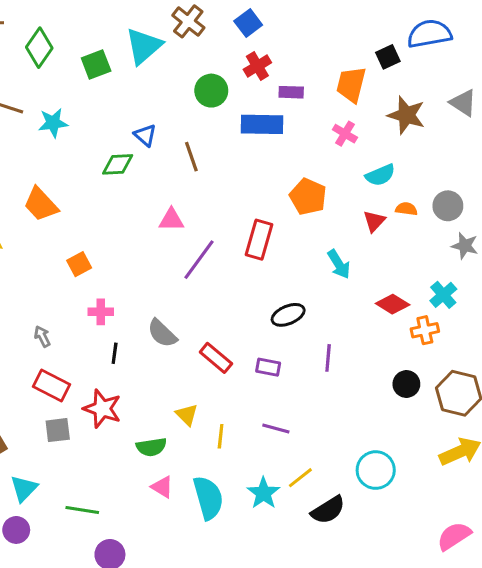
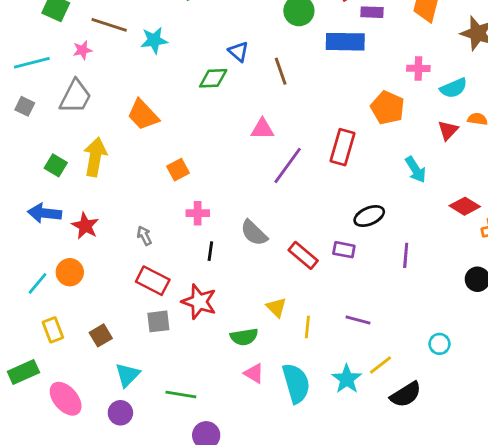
pink cross: (345, 134) -> (418, 68), moved, turned -30
purple rectangle: (268, 367) -> (344, 250), moved
cyan circle: (376, 470) -> (439, 344), moved, size x0.6

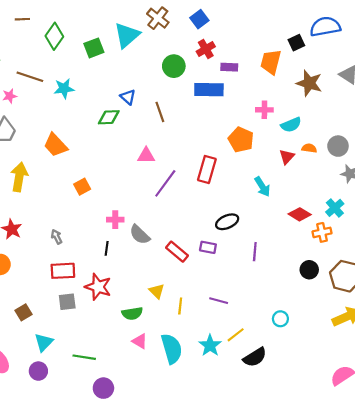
pink cross: (198, 213) -> (115, 220), moved
red rectangle: (153, 281) -> (63, 271), turned -30

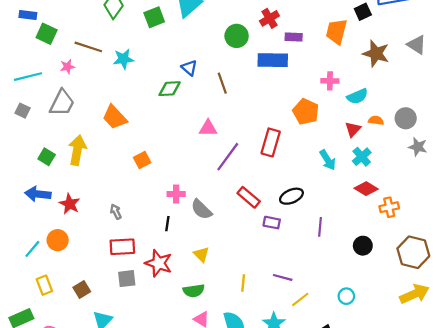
cyan cross: (335, 208) -> (362, 157), moved
red rectangle: (177, 252) -> (249, 197), moved
black circle: (309, 270) -> (363, 246), moved
yellow triangle: (157, 291) -> (201, 254), moved
yellow line: (236, 335) -> (300, 299), moved

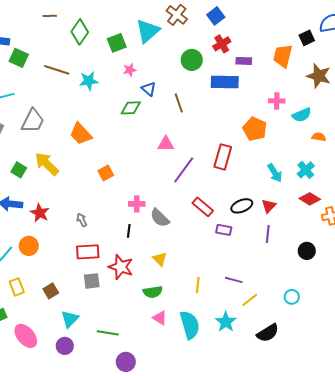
pink star: (67, 67) -> (130, 70), moved
red triangle: (353, 129) -> (269, 206), moved
yellow arrow: (77, 150) -> (47, 164), turned -56

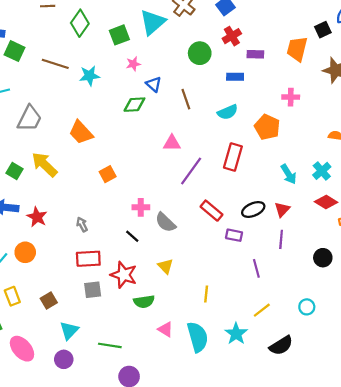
blue rectangle: (225, 82) -> (235, 77), size x0.6
cyan semicircle: (302, 115) -> (228, 112), moved
black line: (129, 231) -> (132, 236), turned -56
purple line: (234, 280) -> (256, 268), moved, turned 60
green semicircle: (153, 292) -> (144, 302), moved

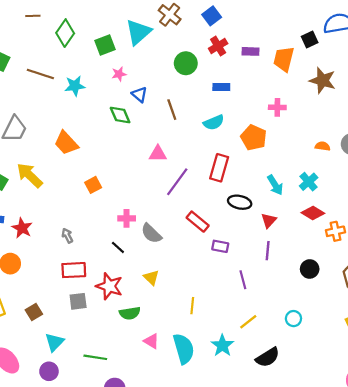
purple rectangle: (255, 54) -> (250, 51), moved
green diamond: (134, 105) -> (120, 115), turned 70
black ellipse: (253, 209) -> (240, 202), moved, turned 35

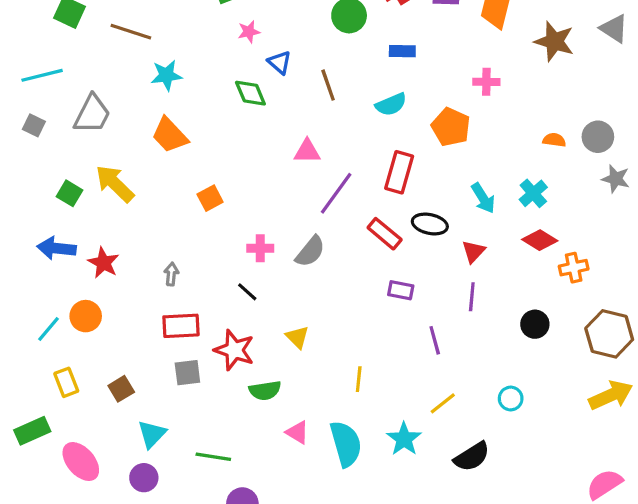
cyan star: (75, 86) -> (166, 75), moved
red rectangle: (198, 222) -> (385, 234), moved
gray semicircle: (151, 233) -> (310, 251), moved, turned -95
gray arrow: (67, 236) -> (171, 274), turned 32

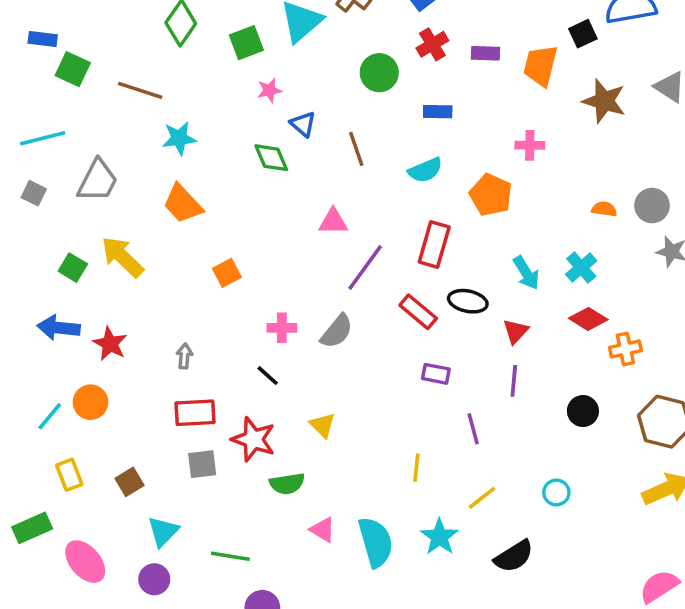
yellow line: (359, 379) -> (416, 468), moved

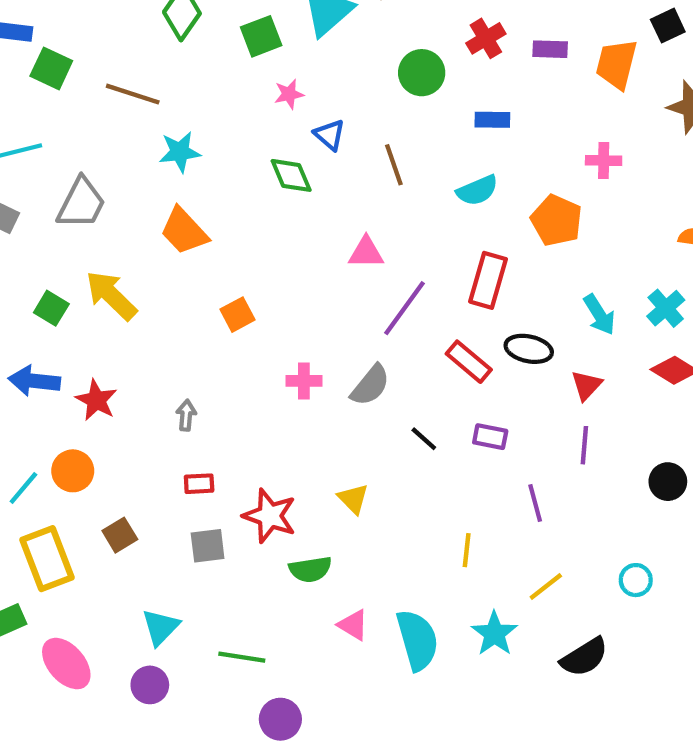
black line: (268, 376) -> (424, 439), moved
red rectangle: (195, 413) -> (199, 484), size x0.6
yellow rectangle: (69, 475) -> (47, 559), size x1.6
brown square: (129, 482) -> (120, 535), moved

